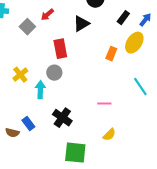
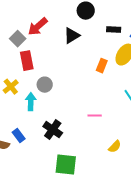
red arrow: (47, 15) -> (38, 27), size x1.5
black rectangle: (123, 18) -> (114, 30), turned 56
red rectangle: (60, 49) -> (27, 61), moved
yellow semicircle: (109, 135) -> (115, 147), moved

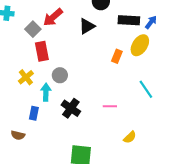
black rectangle: (114, 30) -> (129, 20), size x1.5
black cross: (53, 130) -> (71, 108), moved
blue rectangle: (19, 136) -> (34, 113), moved, turned 48

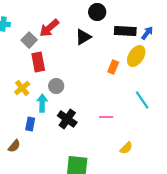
brown semicircle: (18, 135) -> (14, 146), turned -64

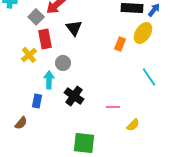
black triangle: (83, 37) -> (74, 28), moved, turned -36
yellow cross: (22, 88) -> (29, 55), moved
pink line: (106, 117) -> (113, 107), moved

